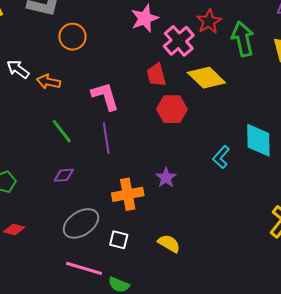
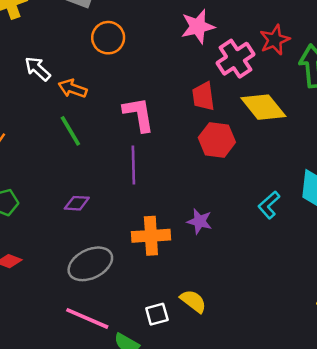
green line: (62, 131) -> (70, 131), moved
purple star: (166, 178) -> (200, 221), turned -30
white square: (119, 240) -> (157, 314), moved, turned -36

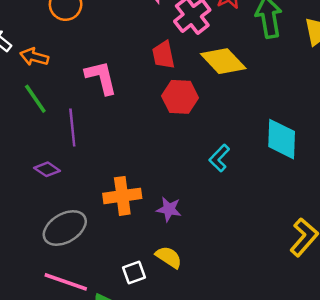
purple line: (133, 165) -> (72, 128), moved
purple diamond: (77, 203) -> (47, 169), turned 35
cyan L-shape: (269, 205) -> (219, 158), moved
purple star: (200, 221) -> (169, 209), moved

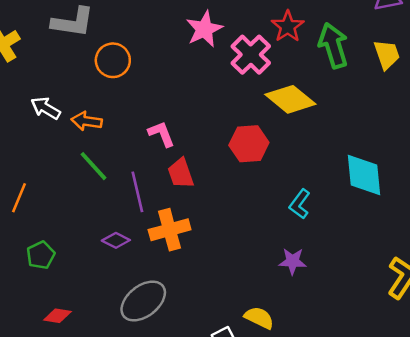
red trapezoid: (163, 55) -> (181, 173), moved
pink L-shape: (101, 77) -> (161, 134), size x0.7
orange cross: (122, 196) -> (170, 230), moved
purple star: (169, 209) -> (293, 261), moved

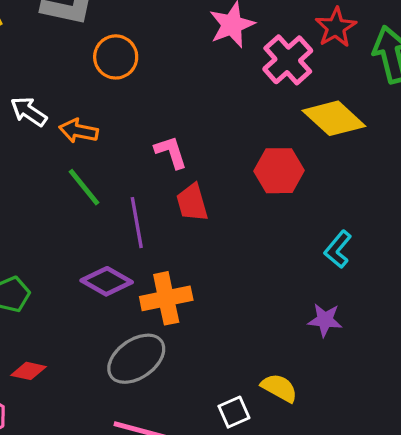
orange cross: (170, 230) -> (166, 298), moved
purple diamond: (116, 240) -> (107, 281), size x1.4

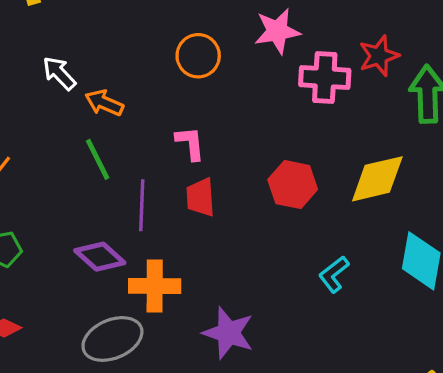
orange circle: (116, 57) -> (198, 56), moved
pink cross: (288, 60) -> (325, 78), turned 33
yellow diamond: (334, 118) -> (377, 179), moved, turned -68
purple star: (325, 320) -> (228, 333), moved, size x1.5

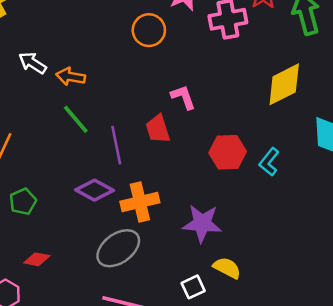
orange circle: (198, 56) -> (149, 30), moved
pink L-shape: (190, 143) -> (183, 97), moved
red hexagon: (293, 185) -> (228, 152), moved

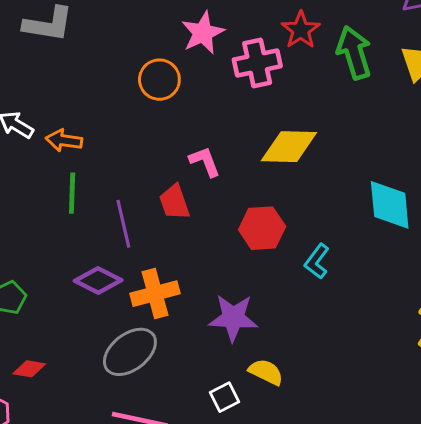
yellow diamond: (284, 84) -> (289, 147), moved, turned 30
green line: (76, 119) -> (72, 193), turned 44
cyan L-shape: (269, 162) -> (317, 261), moved

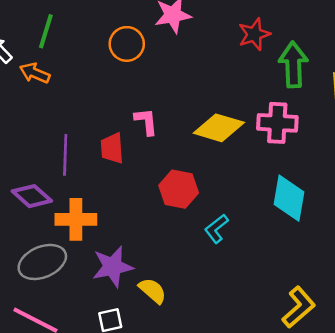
pink cross: (257, 63) -> (277, 123), moved
green line: (72, 193) -> (46, 31), moved
purple star: (233, 318) -> (113, 267), moved, turned -30
yellow semicircle: (266, 372) -> (153, 291), moved

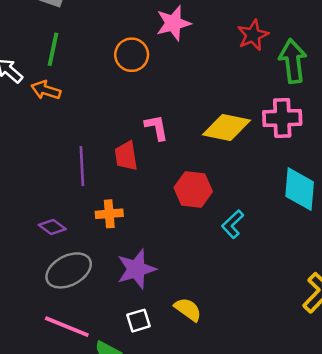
purple diamond: (32, 196) -> (52, 227), moved, size x0.7
orange cross: (76, 219) -> (109, 214), moved, size x0.7
yellow semicircle: (153, 291) -> (188, 309), moved

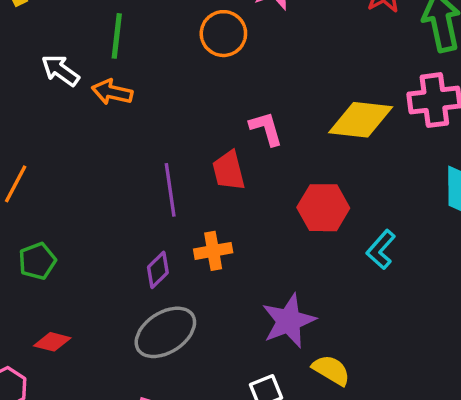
purple diamond: (52, 227) -> (158, 270), moved, turned -76
purple star: (136, 269) -> (289, 321), moved

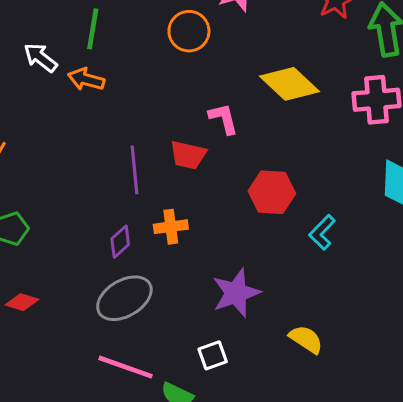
yellow diamond: (361, 120) -> (289, 84), moved, turned 34
red trapezoid: (229, 171) -> (188, 155), turned -66
yellow semicircle: (331, 370) -> (306, 339), moved

